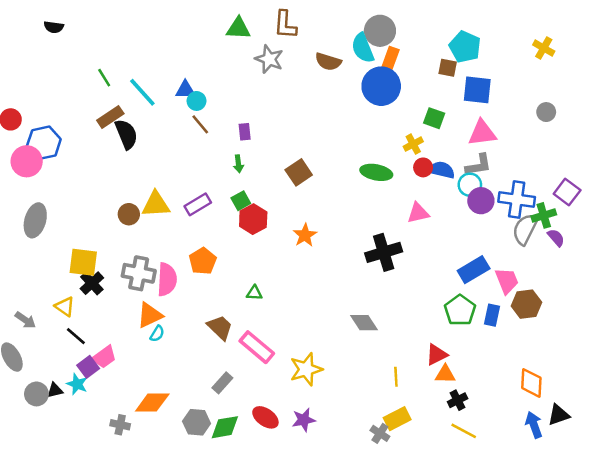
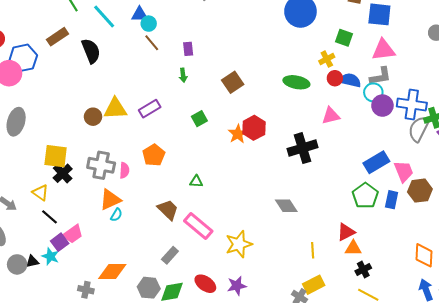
brown rectangle: (110, 117) -> (58, 37), moved
green square: (241, 201) -> (199, 119), moved
red hexagon: (253, 219) -> (254, 128), moved
pink semicircle: (167, 279) -> (124, 170), size x0.6

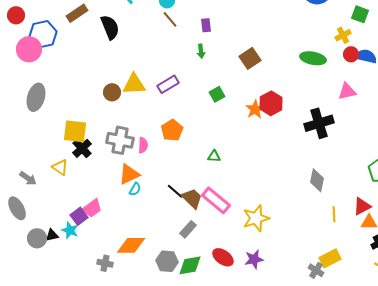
gray diamond: (286, 206) -> (317, 180), moved, turned 45
brown trapezoid: (168, 210) -> (192, 198), moved
black line: (49, 217) -> (175, 191), moved
yellow line: (313, 250) -> (334, 214), moved

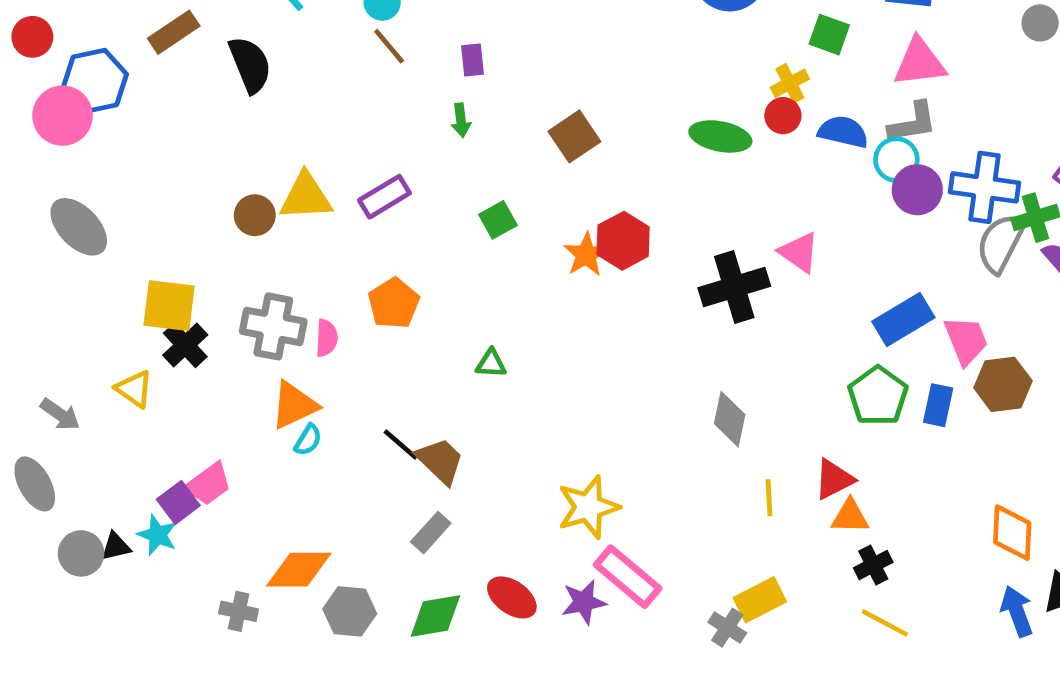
red circle: (351, 54) -> (783, 116), moved
pink triangle: (347, 91) -> (799, 252), moved, turned 48
gray ellipse: (36, 97) -> (79, 227), turned -60
pink rectangle: (216, 200) -> (628, 577), moved
gray hexagon: (167, 261) -> (350, 611), moved

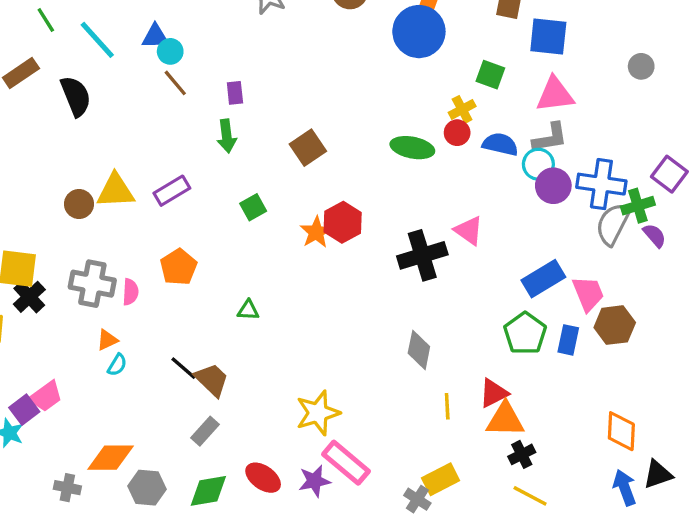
green arrow: (461, 120) -> (227, 136), size x1.4
orange triangle: (294, 405) -> (107, 340), size x0.6
orange triangle: (850, 516) -> (505, 420), size x1.4

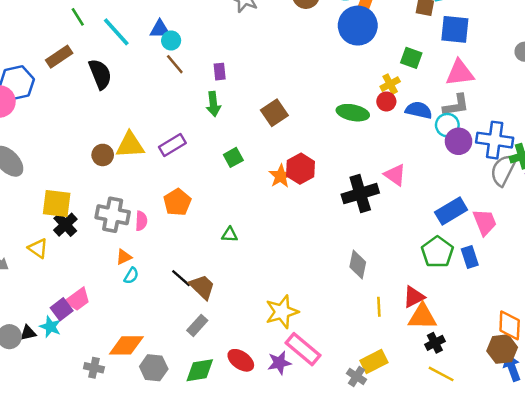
brown hexagon: (615, 325) -> (502, 349), moved
blue rectangle: (568, 340) -> (470, 257), turned -30

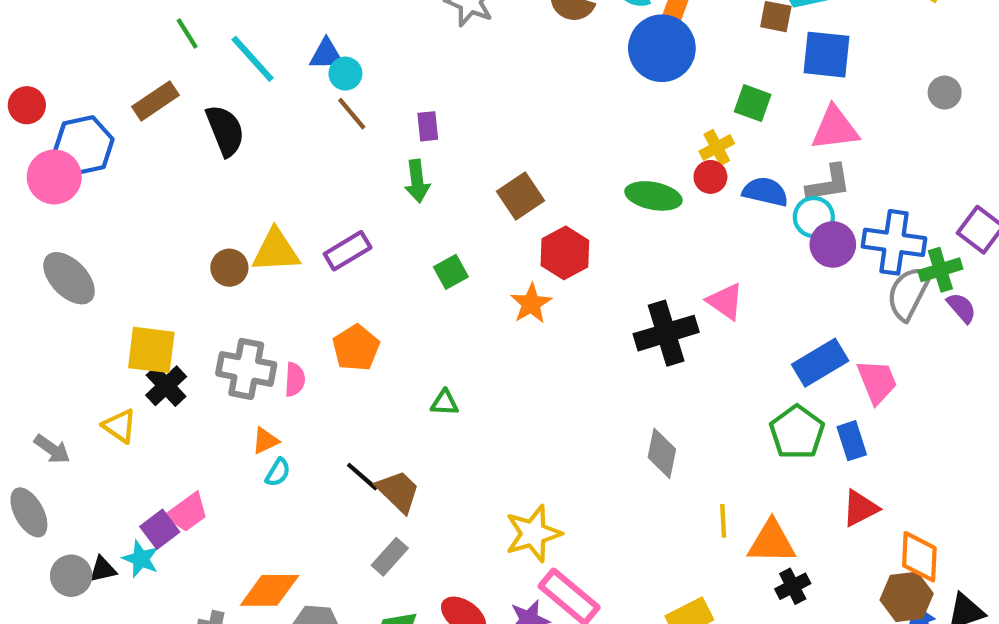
red hexagon: (301, 169) -> (565, 253), moved
red triangle: (414, 297) -> (860, 508), moved
yellow line: (379, 307) -> (723, 521), moved

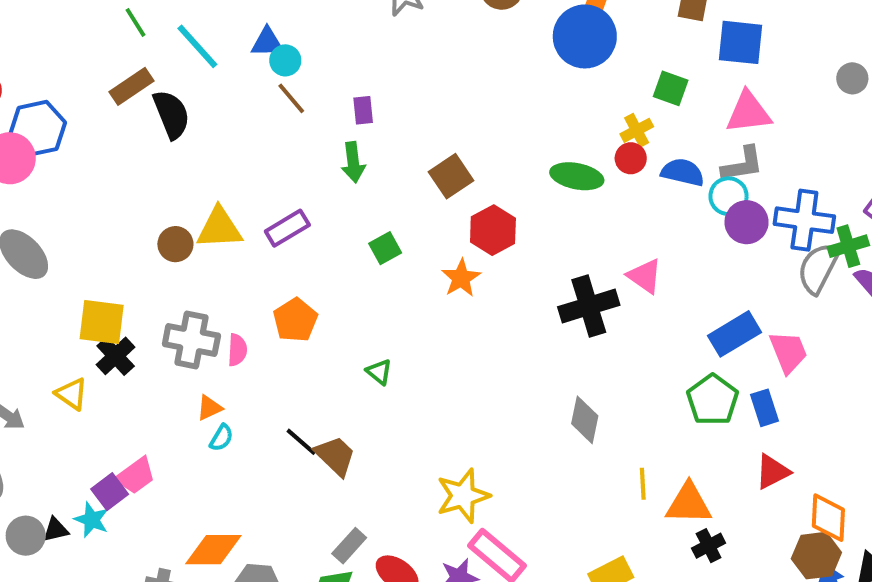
brown rectangle: (156, 101) -> (132, 86), moved
green triangle: (445, 403) -> (379, 372), turned 36
gray rectangle: (390, 557) -> (349, 546), moved

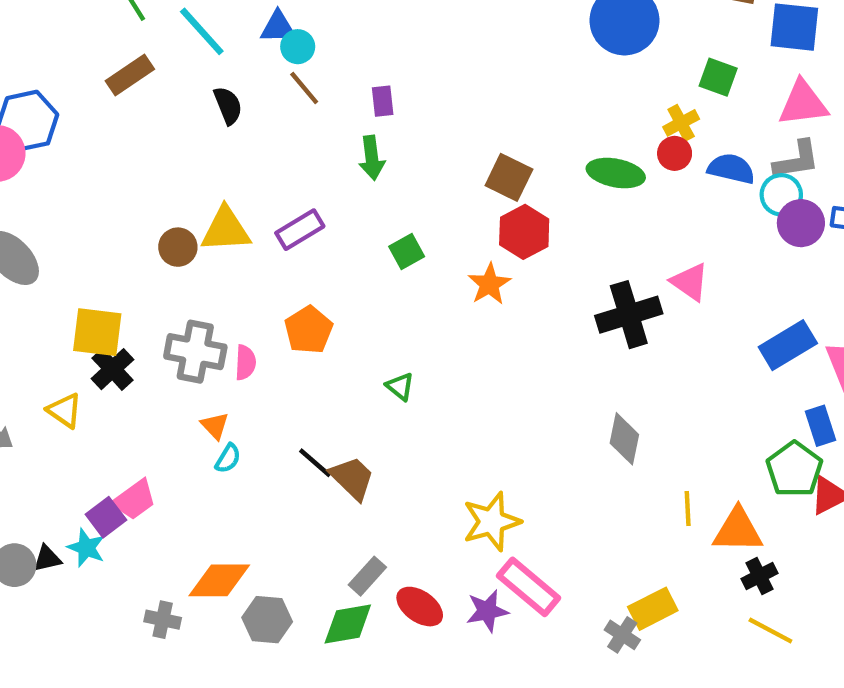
black semicircle: (171, 114) -> (228, 105), moved, size x0.7
brown square: (451, 176) -> (509, 177), moved, turned -30
green pentagon: (713, 400) -> (794, 469), moved
orange triangle: (209, 408) -> (215, 426), turned -48

